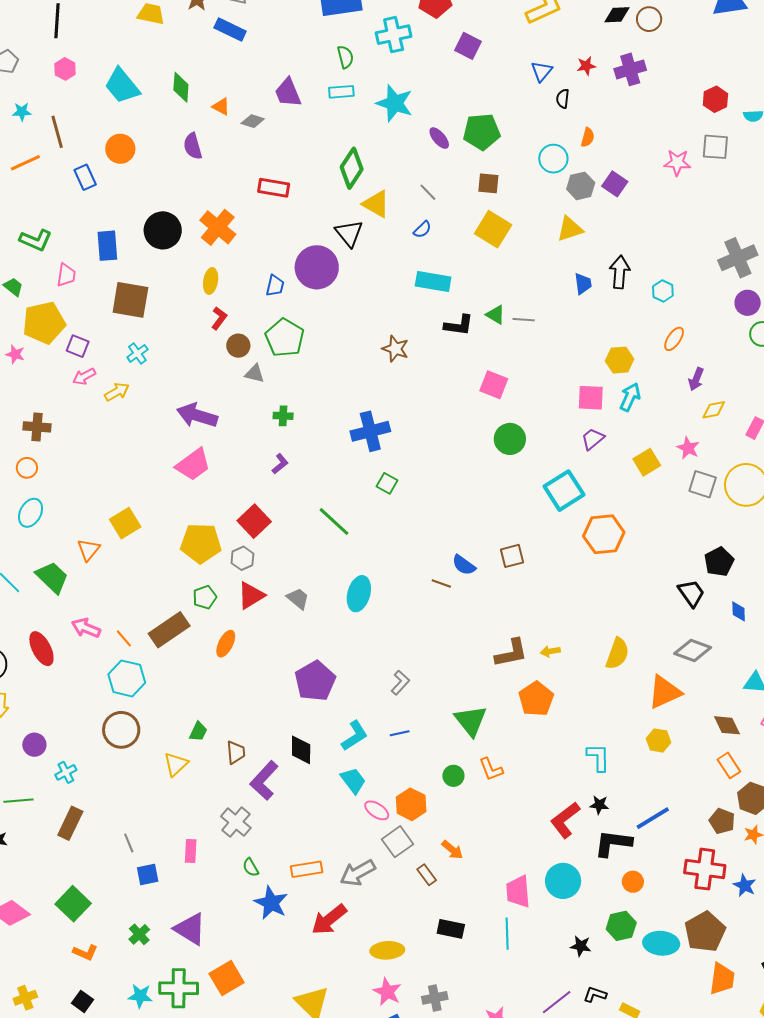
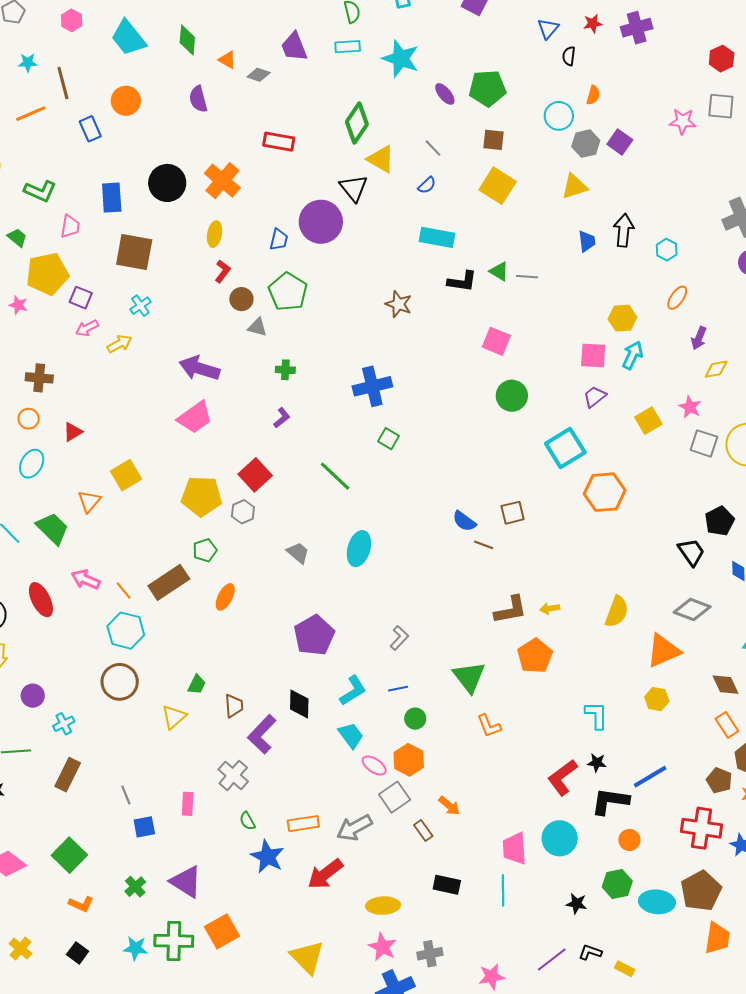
brown line: (441, 584) -> (484, 545), moved
red triangle: (251, 595) -> (73, 432), moved, size x0.7
green circle: (453, 776) -> (415, 719), moved
yellow cross: (25, 998) -> (20, 949), turned -30

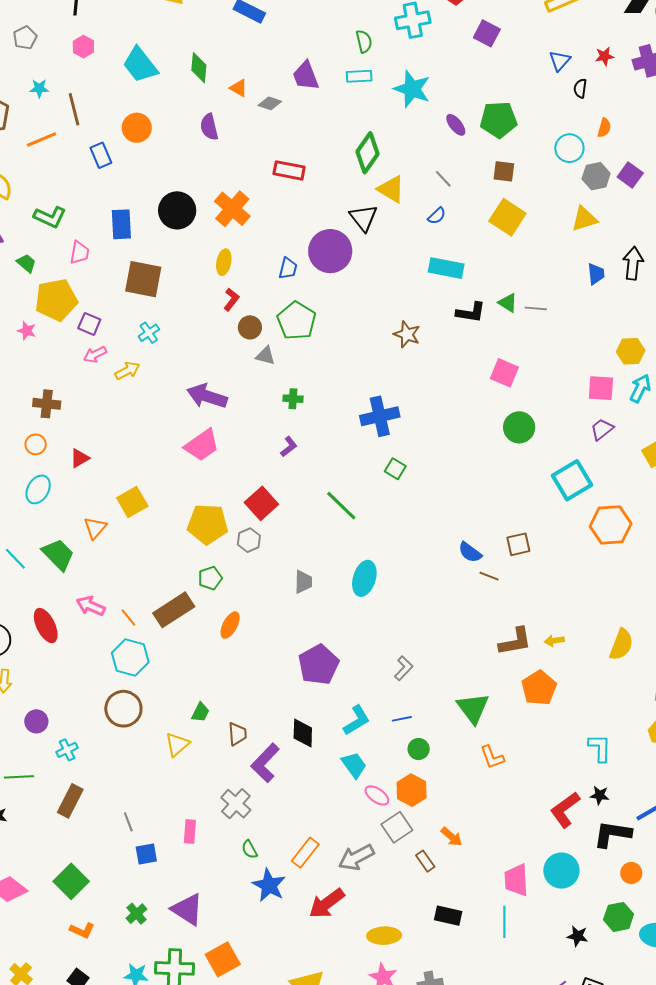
gray trapezoid: (298, 553) -> (303, 582), turned 50
orange rectangle: (303, 824) -> (305, 853), turned -44

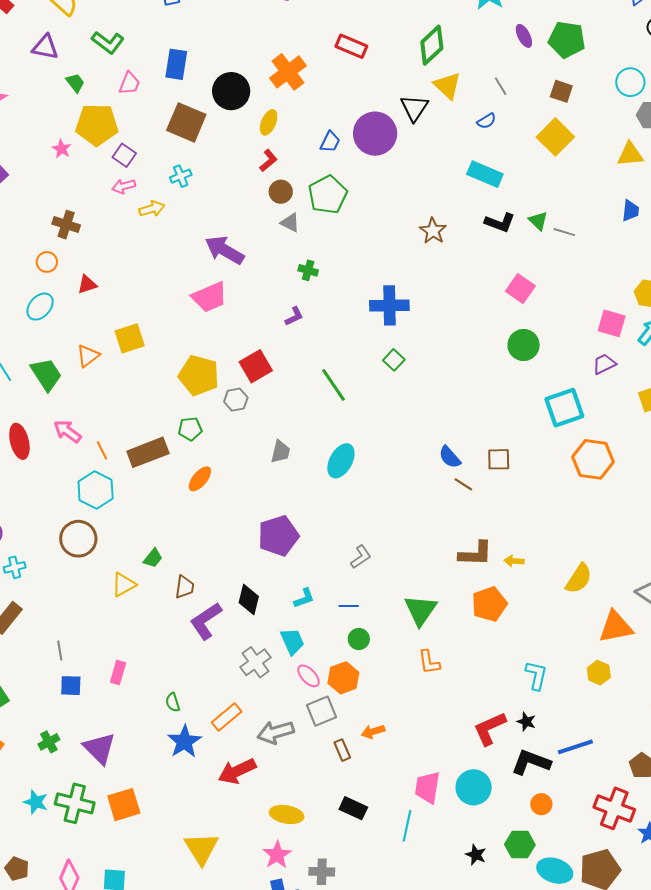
black circle: (177, 210) -> (231, 91), moved
cyan L-shape: (357, 720) -> (304, 598), size x0.7
gray cross: (236, 804) -> (255, 662), moved
orange arrow: (451, 837) -> (373, 732), turned 110

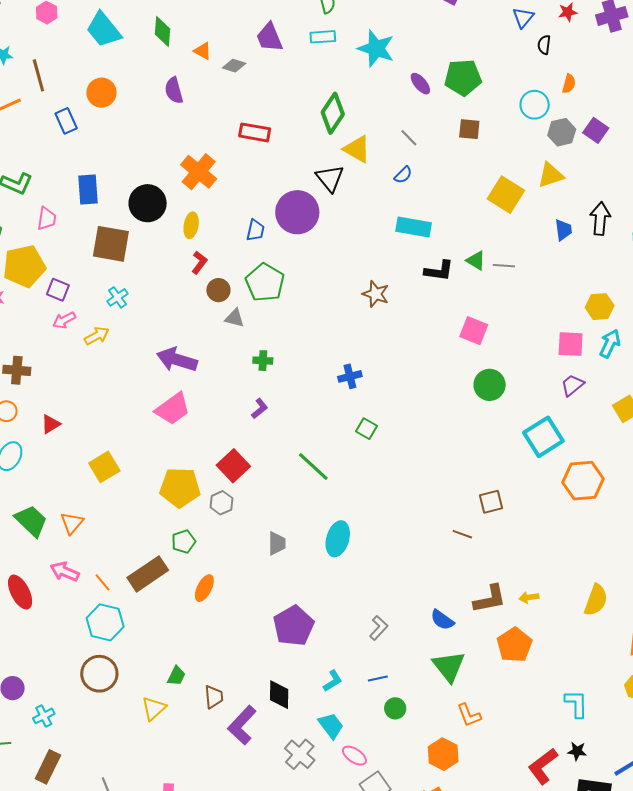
yellow square: (555, 137) -> (506, 195), moved
blue cross: (389, 305) -> (350, 376), size x0.6
orange triangle: (88, 356) -> (72, 523), moved
blue semicircle: (450, 457) -> (442, 620), moved
orange hexagon: (343, 678) -> (443, 754), moved

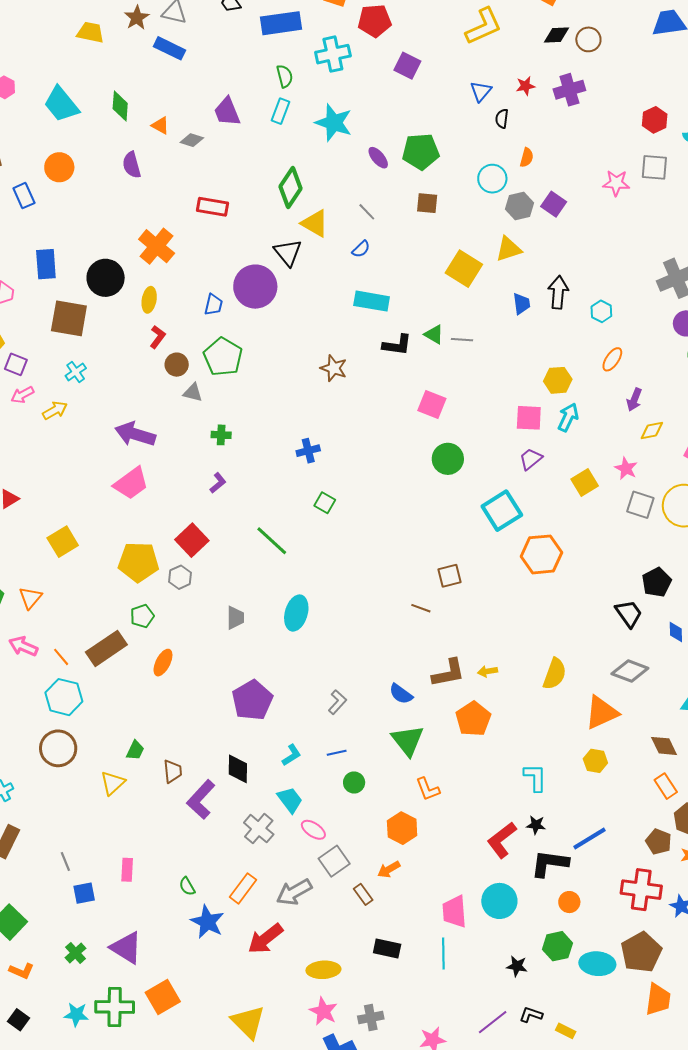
cyan rectangle: (323, 37) -> (281, 111), turned -65

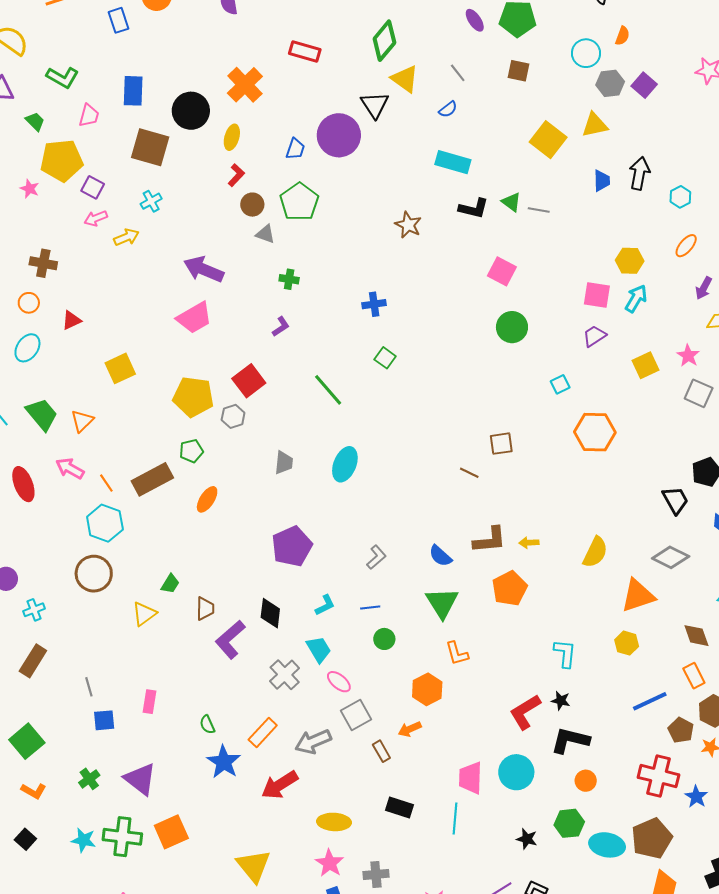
cyan square: (502, 511) -> (560, 384), size x0.5
blue line: (589, 838) -> (650, 701), moved

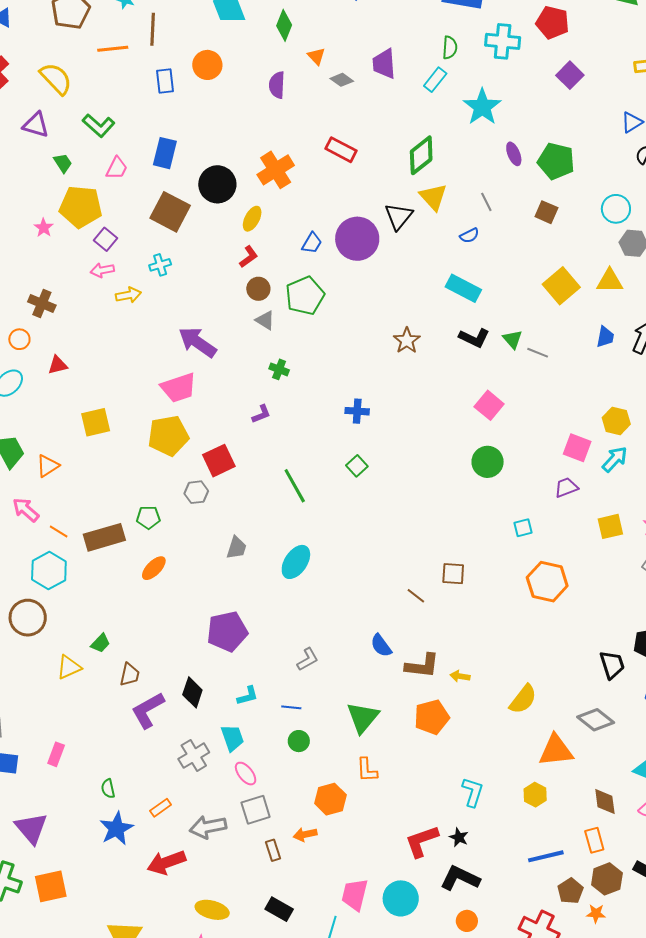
yellow pentagon: (193, 397) -> (168, 436), moved, turned -30
orange line: (106, 483) -> (59, 532), turned -36
blue semicircle: (440, 556) -> (381, 646), moved
orange rectangle: (263, 732) -> (161, 808), size x0.7

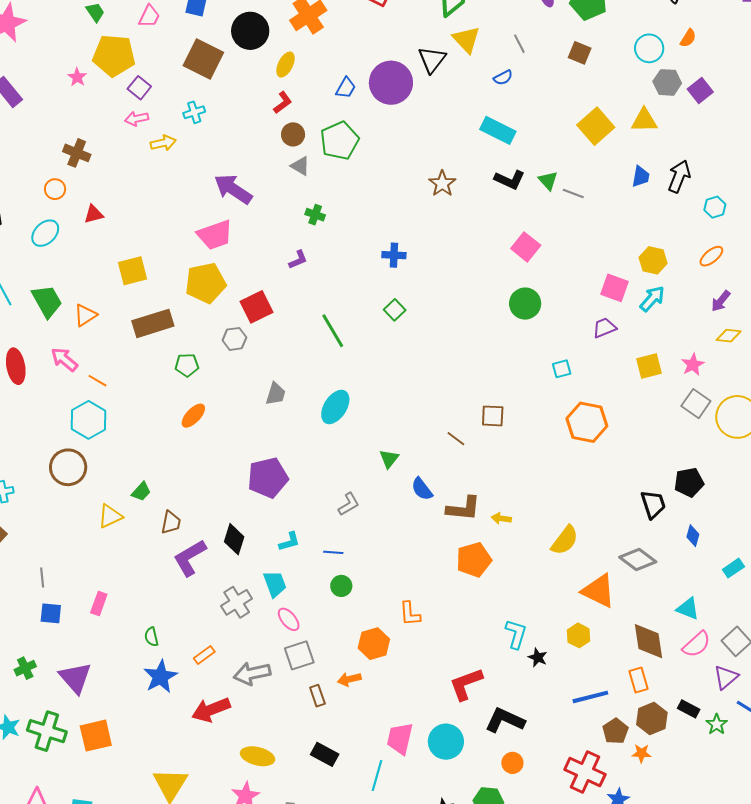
brown rectangle: (104, 537) -> (153, 323), moved
green triangle: (363, 717) -> (389, 459), moved, size x0.6
orange triangle: (556, 750) -> (598, 591), turned 33
brown diamond: (605, 801) -> (648, 641), size x1.4
black star: (459, 837) -> (538, 657), moved

